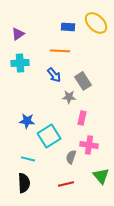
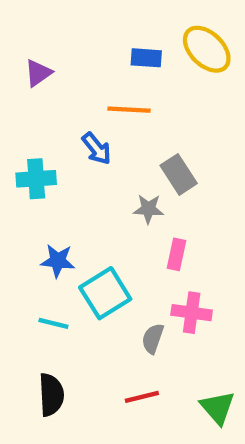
cyan cross: (20, 63) -> (36, 179), moved
blue arrow: (54, 75) -> (97, 149), moved
cyan line: (28, 159) -> (53, 323), moved
green triangle: (101, 176) -> (218, 408), moved

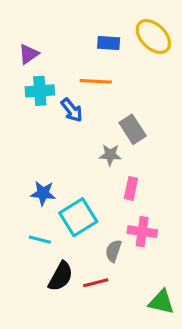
cyan cross: (36, 179) -> (40, 91), moved
black semicircle: (51, 395) -> (61, 276), moved, turned 32
red line: (142, 397) -> (96, 283), moved
green triangle: (218, 408) -> (161, 302), turned -36

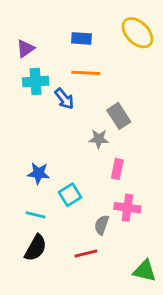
blue rectangle: (109, 43) -> (82, 38), moved
cyan square: (78, 217) -> (70, 195), size x0.7
black semicircle: (61, 276) -> (36, 248), moved

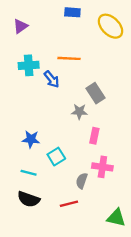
blue rectangle: (82, 38) -> (72, 12), moved
purple triangle: (26, 49) -> (21, 26), moved
black semicircle: (36, 248) -> (29, 199), turned 80

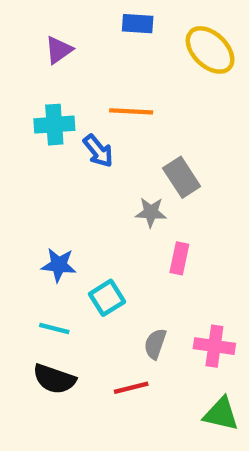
purple triangle: (21, 26) -> (59, 50), moved
pink cross: (102, 167) -> (214, 346), moved

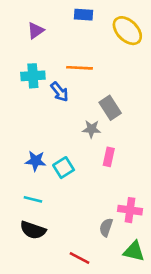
cyan square: (107, 298) -> (64, 168), moved
gray semicircle: (155, 344) -> (106, 227), moved
red line: (131, 388) -> (79, 258), moved, turned 42

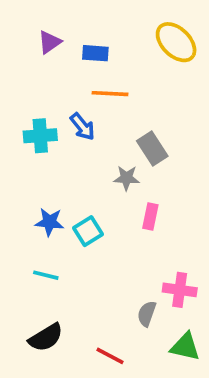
blue rectangle: (83, 15) -> (95, 53), moved
cyan cross: (33, 76) -> (40, 136), moved
black semicircle: (33, 230) -> (46, 338), moved, turned -50

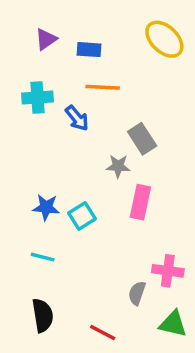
cyan cross: (40, 136) -> (37, 98), moved
pink rectangle: (150, 216) -> (140, 202), size x1.4
black semicircle: (46, 338) -> (43, 315), turned -68

